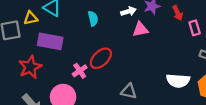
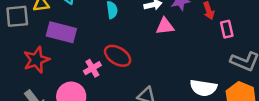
red ellipse: (101, 58) -> (118, 56), turned 70

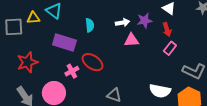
pink rectangle: (227, 29) -> (170, 48), moved, turned 48
purple rectangle: (61, 32) -> (64, 42), moved

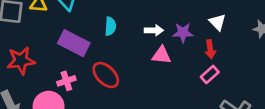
pink cross: (72, 71) -> (66, 81), moved

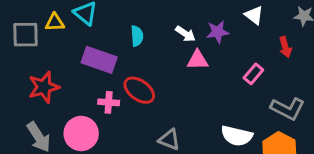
white arrow: (154, 30) -> (185, 34), turned 42
red arrow: (210, 49) -> (285, 47), moved
pink cross: (66, 81) -> (109, 102), moved, turned 30

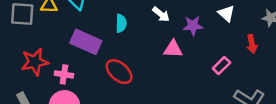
white arrow: (185, 34) -> (161, 14), moved
pink cross: (109, 102) -> (64, 74), moved

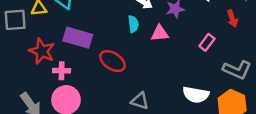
cyan semicircle: (121, 23) -> (133, 24), moved
red star: (35, 62) -> (42, 51), moved, turned -30

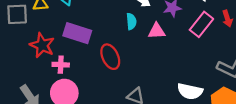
pink rectangle: (207, 42) -> (201, 24), moved, size x1.5
red ellipse: (112, 61) -> (110, 57), turned 30

